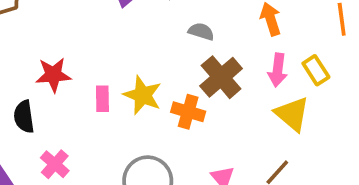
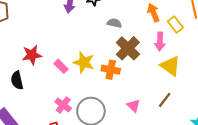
yellow rectangle: (316, 70) -> (175, 25), moved
pink rectangle: (102, 99) -> (61, 66), turned -40
pink cross: (55, 164) -> (63, 105), moved

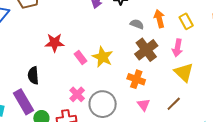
orange arrow: (153, 13) -> (159, 19), moved
yellow rectangle: (175, 25) -> (186, 21), moved
orange cross: (111, 70) -> (136, 79), moved
black semicircle: (17, 80) -> (33, 75), moved

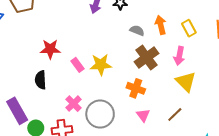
yellow star: (103, 57) -> (101, 65), turned -30
black semicircle: (33, 75) -> (41, 80), moved

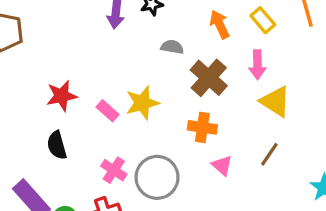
gray semicircle: (137, 30) -> (172, 47), moved

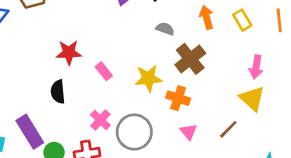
pink arrow: (257, 65) -> (256, 67), moved
yellow triangle: (275, 101) -> (252, 99), moved
yellow star: (142, 103) -> (148, 78), moved

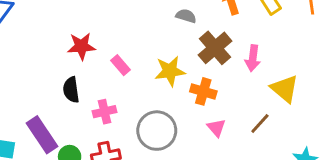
pink arrow: (256, 67) -> (253, 58), moved
pink cross: (100, 120) -> (105, 112), moved, turned 36

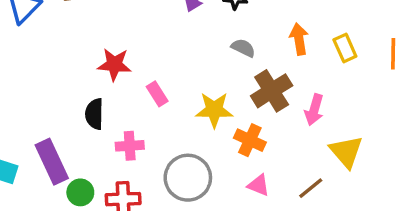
pink triangle: (216, 128) -> (259, 185), turned -36

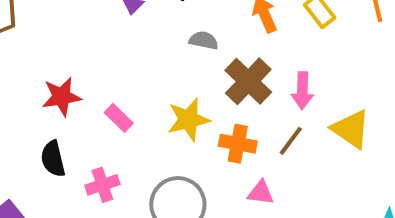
brown line: (311, 188) -> (291, 141), moved

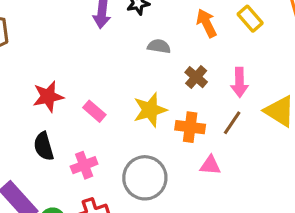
brown cross: (248, 81) -> (196, 77), size x0.6

